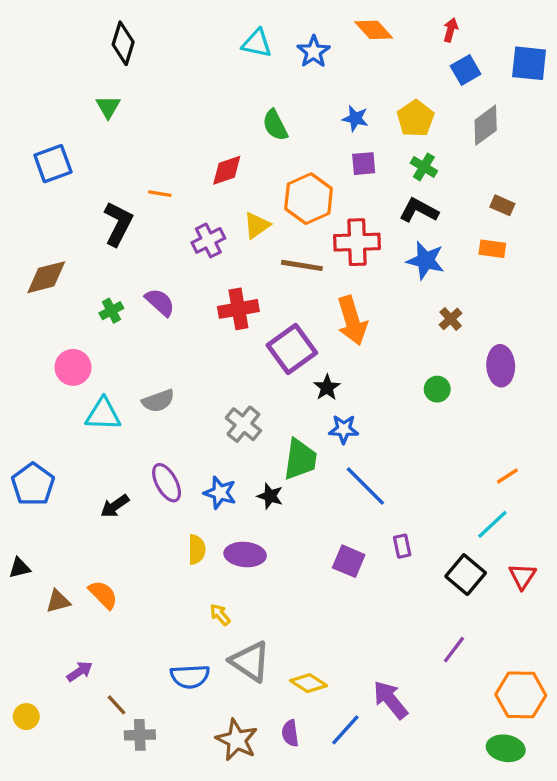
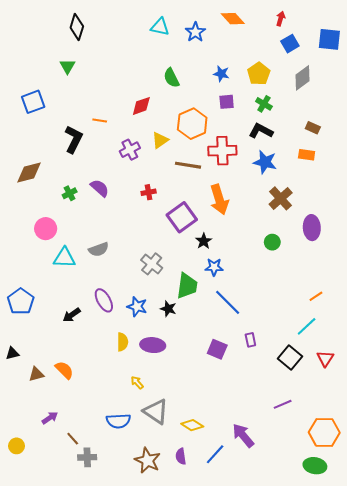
red cross: (238, 309) -> (149, 192), size x0.6
brown cross: (451, 319) -> (281, 198), size x1.6
purple line: (454, 650) -> (283, 404), turned 30

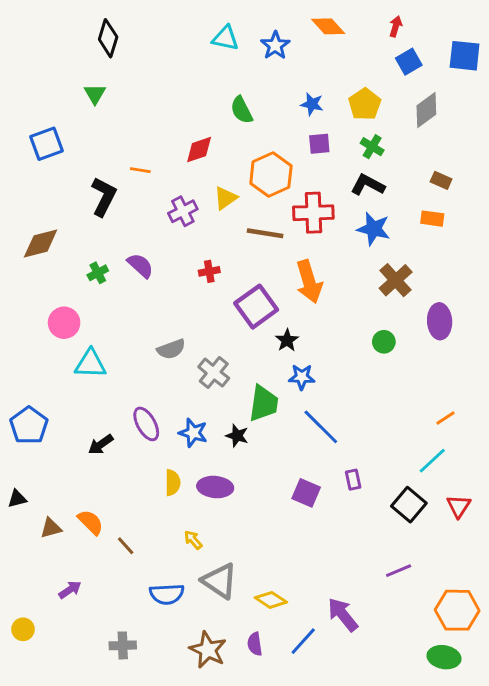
gray semicircle: (99, 249) -> (171, 349), moved
brown line: (73, 439) -> (126, 546), moved

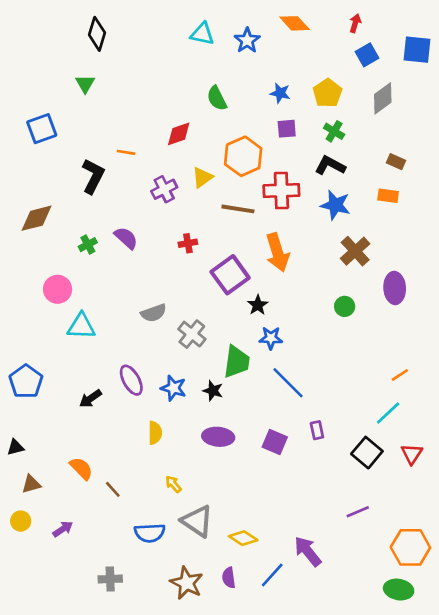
purple ellipse: (215, 487) -> (218, 437), moved
brown triangle: (51, 528) -> (31, 484), moved
yellow circle: (23, 629) -> (21, 521), moved

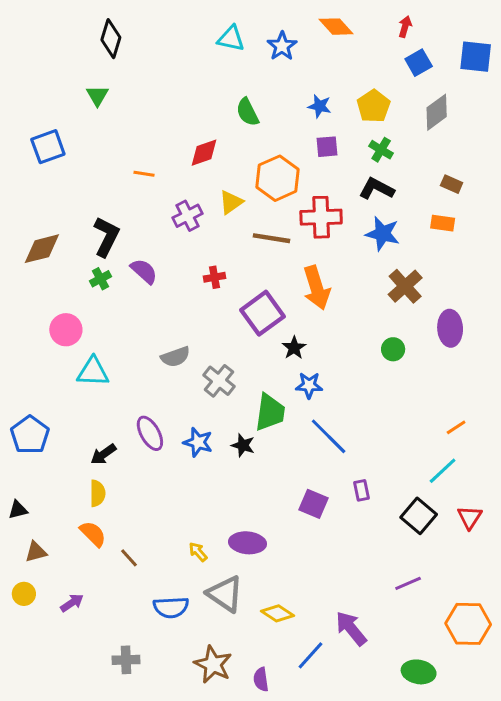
black L-shape: (93, 176) -> (106, 237), moved
yellow semicircle: (155, 433) -> (97, 493), moved
purple ellipse: (218, 437) -> (247, 543), moved
purple semicircle: (229, 578) -> (261, 679), moved
green ellipse: (399, 590) -> (419, 672), moved

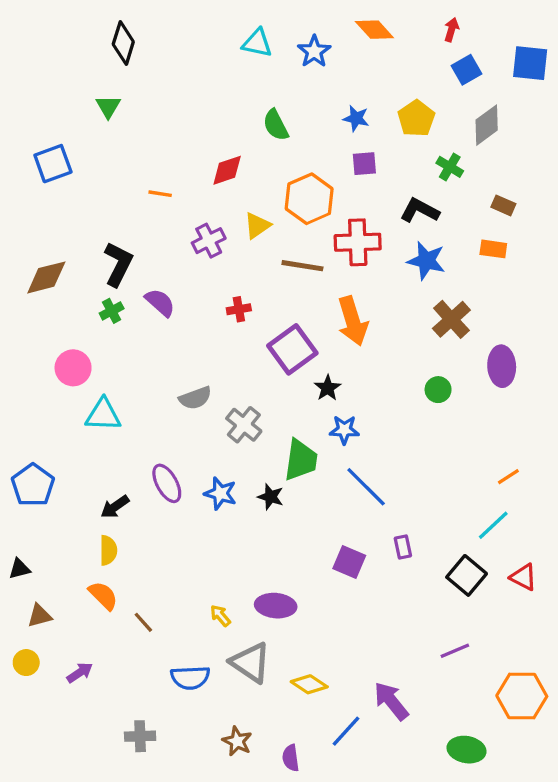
green cross: (381, 150) -> (450, 167), moved
red triangle: (470, 517) -> (523, 577), turned -36
brown star: (213, 664) -> (237, 741), size x0.7

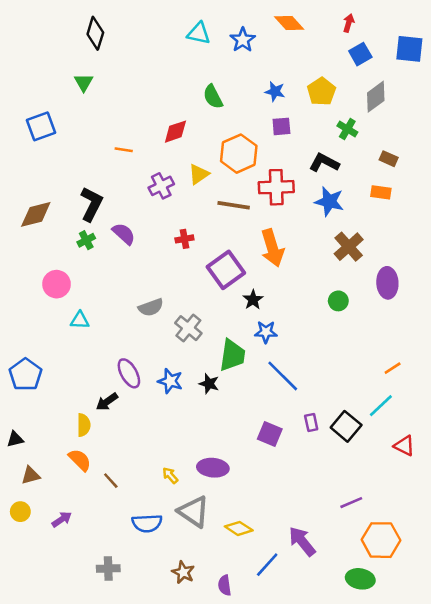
cyan triangle: (103, 415) -> (80, 320), size x0.7
black arrow: (115, 507) -> (107, 402), moved
black square: (467, 575) -> (346, 426), moved
orange hexagon: (522, 696) -> (381, 540), moved

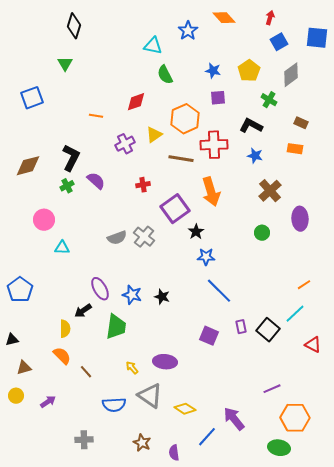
cyan triangle: (199, 33) -> (153, 46), moved
blue star: (329, 201) -> (255, 156), size x0.7
gray cross: (188, 328) -> (144, 237), moved
green trapezoid: (232, 355) -> (116, 327), moved

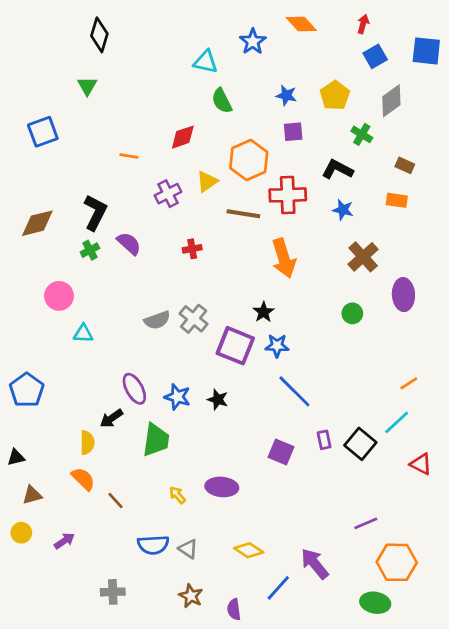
purple square: (175, 209) -> (235, 346), moved, turned -32
gray triangle: (150, 396) -> (188, 549), moved, size x0.6

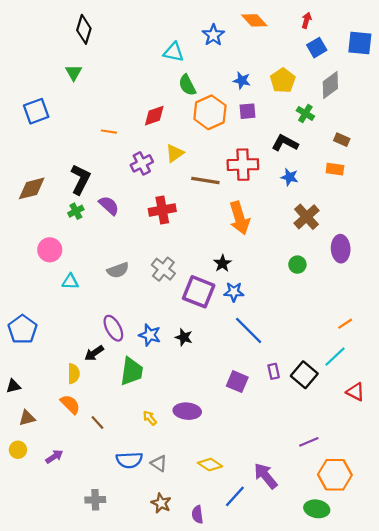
orange hexagon: (249, 160) -> (210, 112), moved
red cross: (192, 249) -> (162, 210), size x1.6
gray semicircle: (157, 320) -> (118, 270), moved

